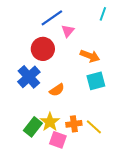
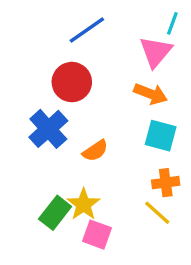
pink triangle: (68, 31) -> (156, 52), moved, size x1.5
cyan square: (96, 81) -> (161, 136), turned 30
orange cross: (74, 124) -> (166, 183), moved

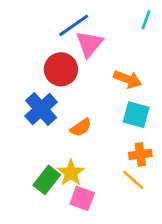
pink triangle: (156, 52) -> (89, 44), moved

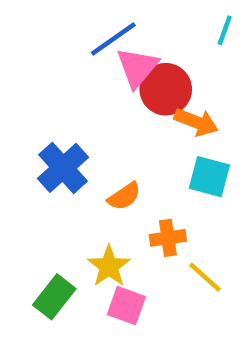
red circle: (61, 69) -> (166, 89), moved
orange cross: (140, 154) -> (168, 238), moved
green rectangle: (47, 180) -> (54, 297), moved

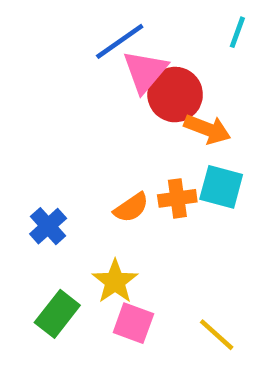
blue cross: (63, 168) -> (48, 226), moved, size x0.7
orange cross: (168, 238) -> (177, 198), moved
yellow line: (205, 277) -> (217, 335), moved

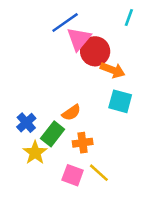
orange cross: (177, 198) -> (83, 143), moved
yellow star: (115, 282) -> (35, 153), moved
green rectangle: (57, 314) -> (53, 134), moved
yellow line: (217, 335) -> (99, 173), moved

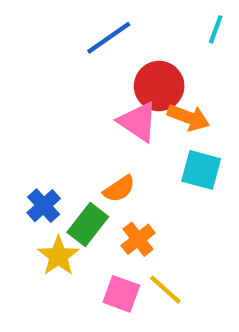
pink triangle: (79, 39) -> (138, 122), moved, turned -36
orange cross: (83, 143) -> (138, 239), turned -30

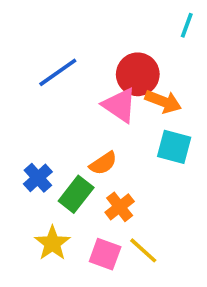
blue line: (109, 38) -> (58, 72), moved
yellow star: (58, 256) -> (52, 243), moved

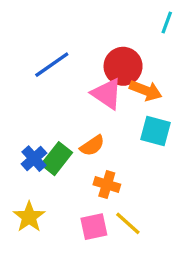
green rectangle: (76, 194) -> (57, 159), moved
orange cross: (120, 207) -> (107, 185), turned -35
yellow star: (52, 243) -> (29, 217), moved
pink square: (105, 254) -> (94, 227), turned -32

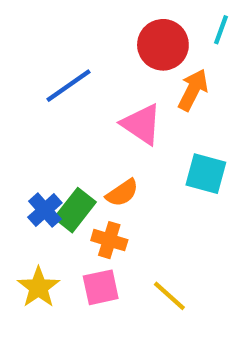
red circle: (123, 66) -> (163, 45), moved
orange arrow: (146, 91) -> (193, 90), moved, turned -84
orange cross: (107, 185) -> (109, 240), moved
pink square: (94, 227) -> (101, 287), moved

